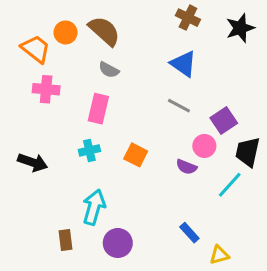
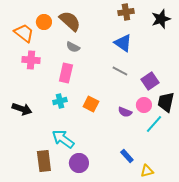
brown cross: (188, 18) -> (126, 12), turned -35
pink circle: (204, 146) -> (144, 105), moved
cyan arrow: (94, 207) -> (63, 139), turned -70
brown rectangle: (66, 240) -> (44, 161), size x1.5

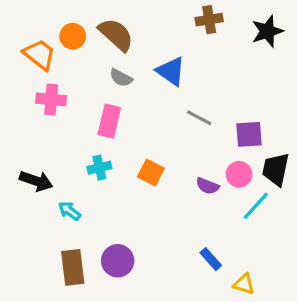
blue triangle: (123, 43) -> (171, 71), moved
purple square: (150, 81) -> (249, 134), turned 30
cyan arrow: (63, 139) -> (69, 211), moved, size x0.6
purple circle: (79, 163) -> (118, 261), moved
yellow triangle: (147, 171) -> (244, 284), turned 32

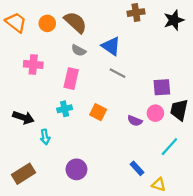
orange trapezoid: (40, 55) -> (16, 22), moved
gray line: (199, 118) -> (118, 73), moved
cyan line: (256, 206) -> (169, 147), moved
cyan arrow: (69, 211) -> (45, 137), turned -136
brown rectangle: (73, 267) -> (23, 174), moved, turned 65

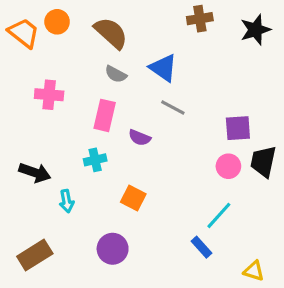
orange circle: (47, 23) -> (57, 22), moved
orange square: (98, 112) -> (133, 198), moved
purple semicircle: (135, 121) -> (140, 138), moved
cyan line: (169, 147) -> (219, 215), moved
yellow triangle: (159, 185) -> (254, 271), moved

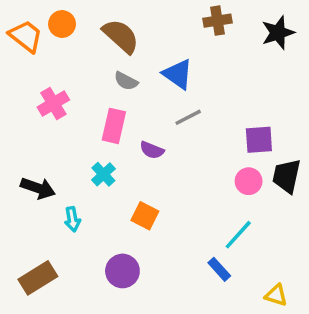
pink cross: (49, 95) -> (53, 103), turned -36
gray line: (173, 108) -> (188, 117), turned -55
cyan cross: (95, 160) -> (103, 174), turned -30

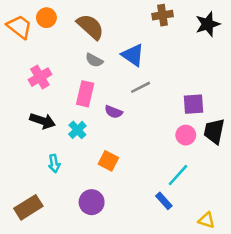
black arrow: (38, 188) -> (43, 121), moved

